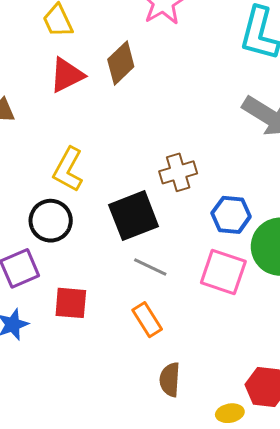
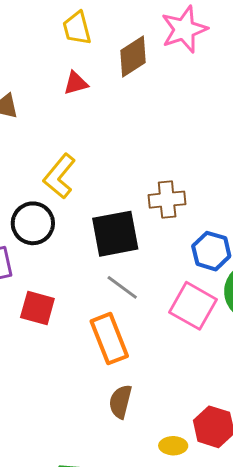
brown diamond: (121, 63) -> (133, 57), moved
red triangle: (67, 75) -> (76, 83), size x0.7
orange rectangle: (147, 320) -> (109, 339), size x1.4

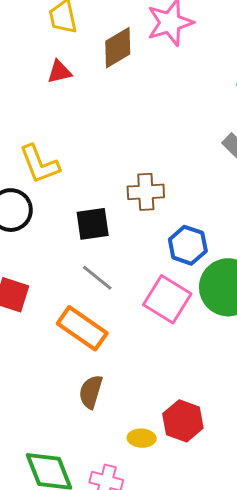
yellow L-shape: (60, 176) -> (39, 164), turned -63
black square: (115, 234) -> (93, 224), size x0.7
orange rectangle: (109, 339) -> (82, 328), turned -36

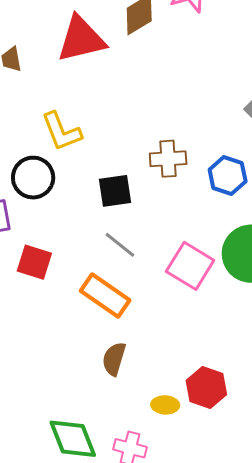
red triangle: (59, 72) -> (81, 39), size x2.0
blue hexagon: (188, 245) -> (228, 176), moved

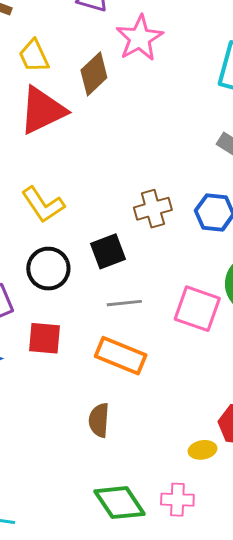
black circle: (33, 178) -> (48, 269), moved
gray line: (120, 245) -> (124, 303), turned -32
brown semicircle: (114, 359) -> (99, 420), moved

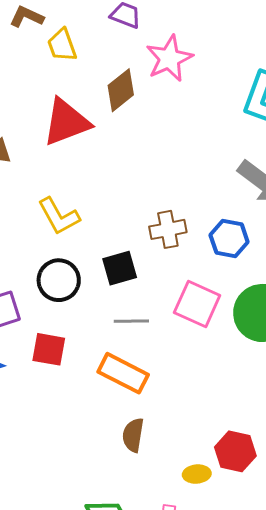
yellow trapezoid: (34, 56) -> (62, 45), moved
pink square: (197, 309) -> (197, 304), moved
brown semicircle: (99, 420) -> (133, 435), moved

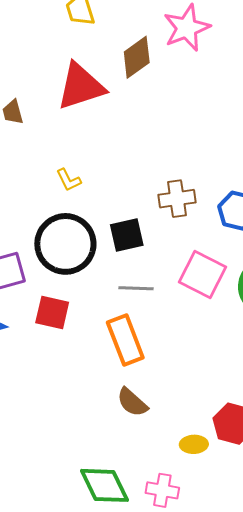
yellow L-shape: (59, 216) -> (69, 180), size x0.6
black circle: (59, 280) -> (65, 244), size x1.4
orange rectangle: (123, 373) -> (125, 340), turned 39
brown semicircle: (133, 435) -> (132, 402), turned -60

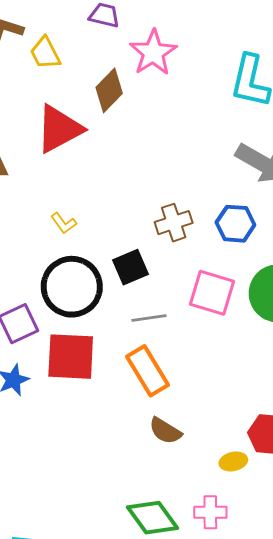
red square: (52, 313) -> (71, 357), size x1.5

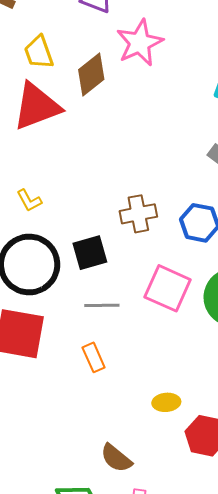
yellow trapezoid: (45, 53) -> (39, 52), moved
orange rectangle: (148, 371) -> (94, 357), size x0.6
brown semicircle: (165, 431) -> (116, 458), moved
yellow ellipse: (233, 461) -> (166, 402), moved

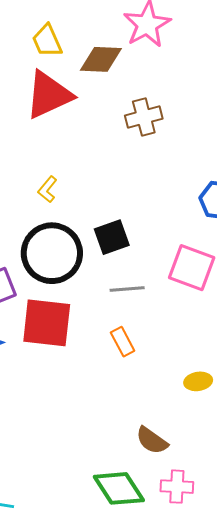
brown diamond: (91, 74) -> (101, 59), turned 45
yellow L-shape: (29, 200) -> (48, 189), turned 72
brown cross: (138, 214) -> (144, 117), moved

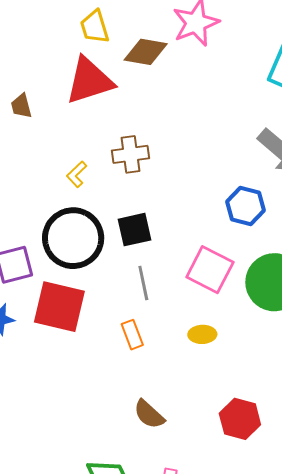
brown cross: (144, 117) -> (130, 154), moved
gray line: (127, 289) -> (143, 283), turned 76
yellow ellipse: (198, 381) -> (202, 334), moved
brown semicircle: (152, 440) -> (149, 414), moved

